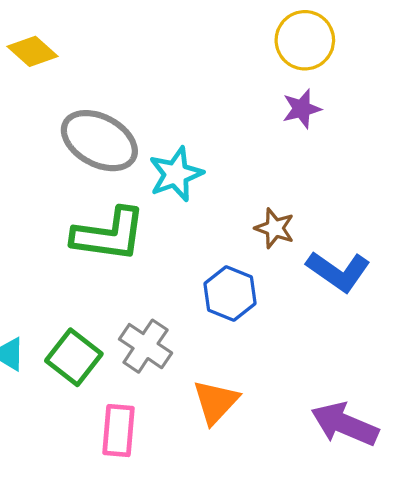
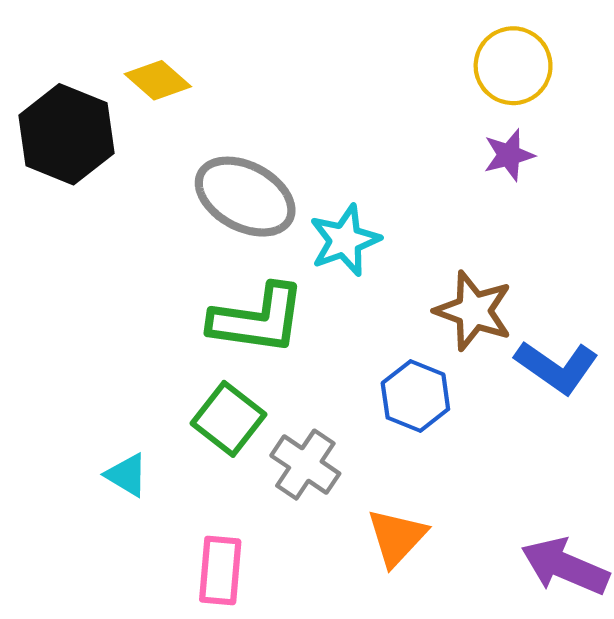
brown star: (275, 228) -> (474, 311), size x1.5
green square: (74, 357) -> (228, 419), moved
pink rectangle: (118, 431) -> (220, 570), moved

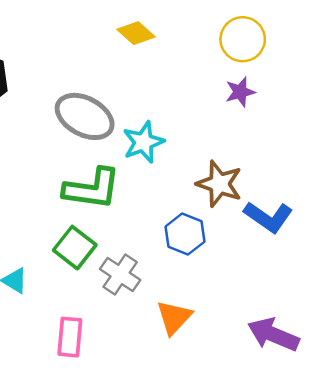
yellow diamond: (158, 80) -> (136, 33), moved

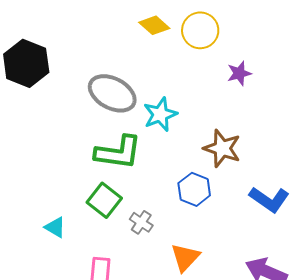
yellow circle: (243, 39) -> (200, 30), moved
blue L-shape: (268, 217) -> (269, 199), moved
gray cross: (120, 275) -> (141, 222), size x0.7

